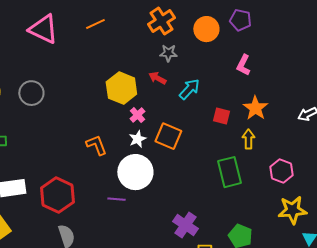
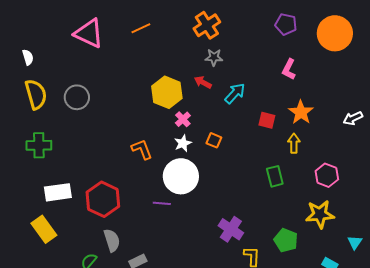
orange circle: (206, 29) -> (335, 33), moved, size x1.4
orange square: (168, 136) -> (214, 140), size x0.6
green rectangle: (229, 172) -> (275, 176), size x0.7
yellow star: (292, 210) -> (320, 214), moved

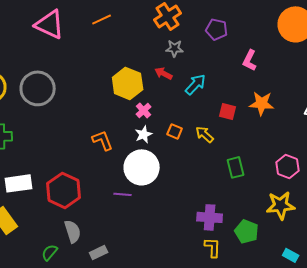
purple pentagon: (286, 24) -> (217, 29), moved
gray circle: (77, 97) -> (38, 88), size x1.4
orange star: (301, 112) -> (262, 103), turned -30
yellow arrow: (294, 143) -> (205, 134), moved, turned -48
purple cross: (231, 229) -> (210, 217), moved, turned -30

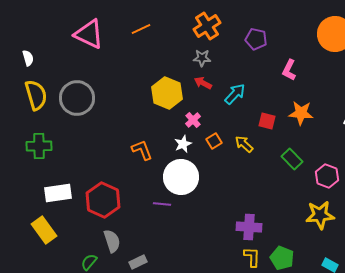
gray star: (175, 48) -> (202, 58), moved
pink cross: (144, 110) -> (193, 120), moved
orange square: (175, 131) -> (214, 141), turned 35
green rectangle: (236, 167) -> (292, 159), moved, turned -30
green pentagon: (247, 231) -> (282, 258), moved

